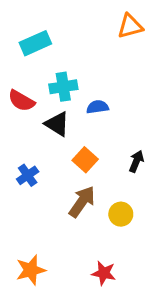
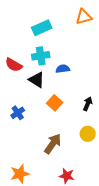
cyan rectangle: (35, 43) -> (42, 28), moved
brown arrow: (82, 202) -> (53, 144), moved
yellow circle: (121, 214) -> (88, 134), moved

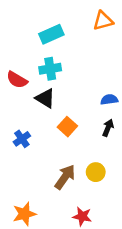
blue semicircle: (63, 69) -> (109, 100), moved
yellow circle: (88, 134) -> (96, 172), moved

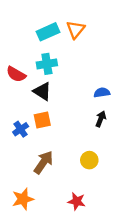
orange triangle: (103, 21) -> (76, 30), moved, turned -36
orange square: (67, 127) -> (42, 120), moved, turned 36
brown arrow: (65, 177) -> (43, 162), moved

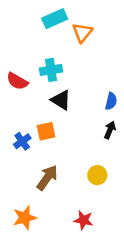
cyan rectangle: (48, 32) -> (55, 19), moved
black triangle: (42, 91) -> (61, 100), moved
blue semicircle: (102, 93) -> (111, 101), turned 112

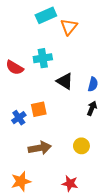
black triangle: (61, 100) -> (65, 81), moved
brown arrow: (47, 178) -> (40, 148), turned 45

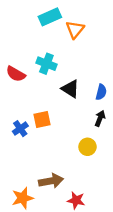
cyan cross: (43, 58) -> (46, 64), turned 30
yellow circle: (81, 146) -> (87, 147), moved
brown arrow: (40, 148) -> (51, 181), moved

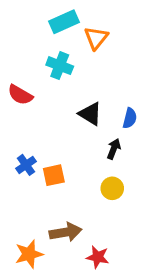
cyan cross: (46, 64) -> (60, 66), moved
black arrow: (100, 118) -> (114, 149), moved
orange square: (42, 119) -> (54, 175), moved

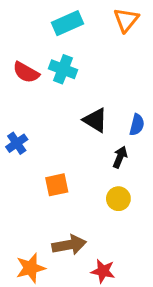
orange triangle: (96, 38) -> (126, 20), moved
red semicircle: (20, 95) -> (26, 72), moved
blue cross: (26, 165) -> (17, 143), moved

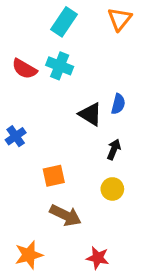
cyan rectangle: (68, 23) -> (64, 22), turned -32
blue semicircle: (137, 125) -> (118, 104), moved
brown arrow: (69, 245) -> (65, 215), moved, turned 36

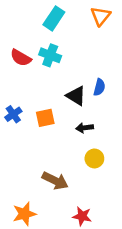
black arrow: (114, 149) -> (85, 128), moved, turned -119
orange square: (54, 176) -> (45, 118), moved

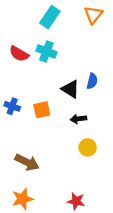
blue cross: (13, 114) -> (12, 106), turned -35
brown arrow: (55, 181) -> (27, 162), moved

